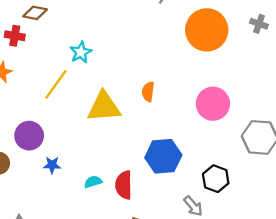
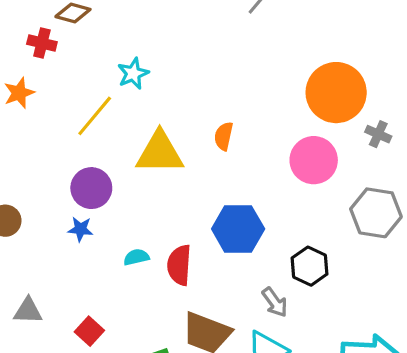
gray cross: (259, 24) -> (378, 134), moved
orange circle: (207, 30) -> (336, 93), moved
purple circle: (29, 136) -> (91, 188), moved

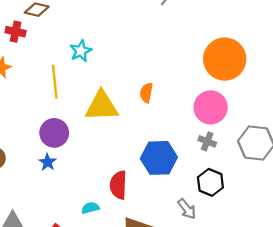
yellow line: (95, 116) -> (55, 82), turned -44
gray cross: (378, 134) -> (207, 141), moved
blue star: (80, 229) -> (48, 162), turned 30
cyan semicircle: (136, 257) -> (90, 208), moved

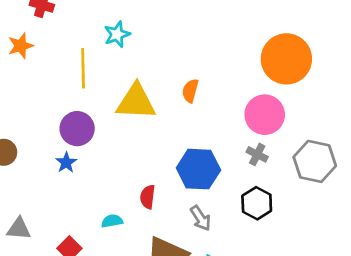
red semicircle: (118, 185) -> (148, 197), size x0.7
gray arrow: (187, 209) -> (201, 218), moved

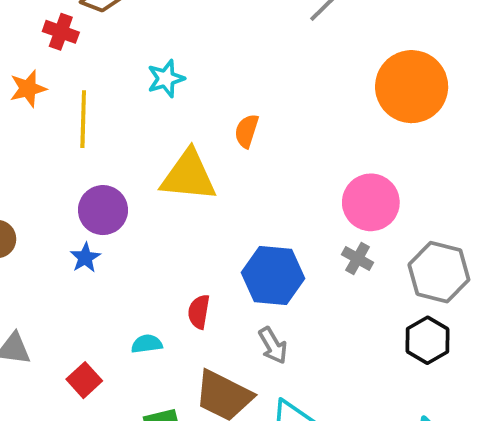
orange circle: (286, 59) -> (412, 87), moved
yellow line: (83, 68) -> (83, 119), moved
orange semicircle: (190, 91) -> (247, 131), moved
black hexagon: (257, 203) -> (428, 340), moved

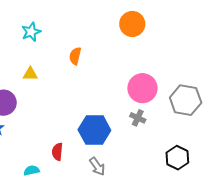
orange circle: (412, 87) -> (132, 24), moved, size x0.7
yellow triangle: (188, 176) -> (30, 74), moved, size x0.5
gray hexagon: (439, 272) -> (186, 100), moved

